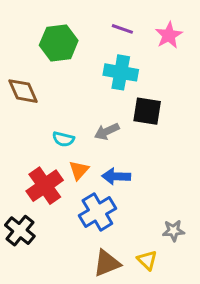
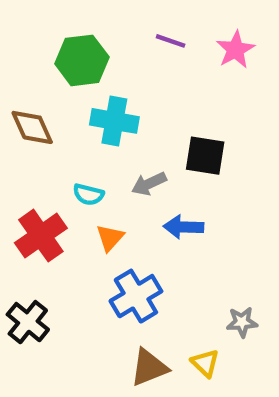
cyan cross: (121, 72) -> (114, 121), moved
blue arrow: (116, 176) -> (184, 227), moved
red cross: (45, 186) -> (41, 236), moved

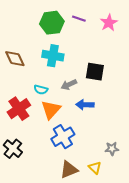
green hexagon: (82, 60) -> (52, 23), moved
orange triangle: (110, 238) -> (51, 110), size x1.5

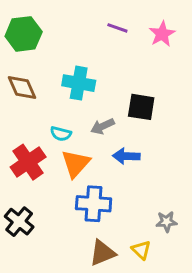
green hexagon: (52, 23) -> (24, 34), moved
blue cross: (63, 137) -> (94, 204), turned 35

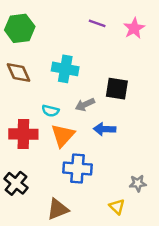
red cross: (28, 162) -> (23, 134), turned 36
brown triangle: (103, 253) -> (58, 209), moved

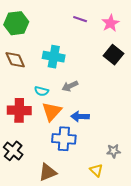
black square: (117, 89) -> (114, 55), moved, turned 30
blue arrow: (105, 129) -> (80, 116), moved

